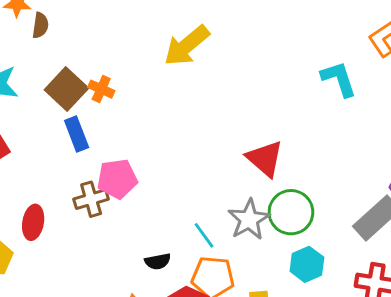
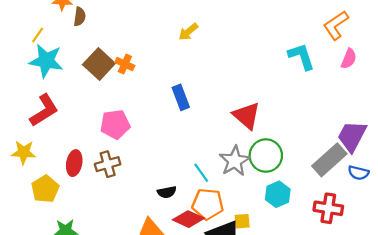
yellow arrow: (187, 46) -> (188, 32), size x0.6
blue rectangle: (77, 134) -> (181, 97), moved
pink pentagon: (117, 179) -> (115, 124), moved
brown cross: (91, 199) -> (108, 164), moved

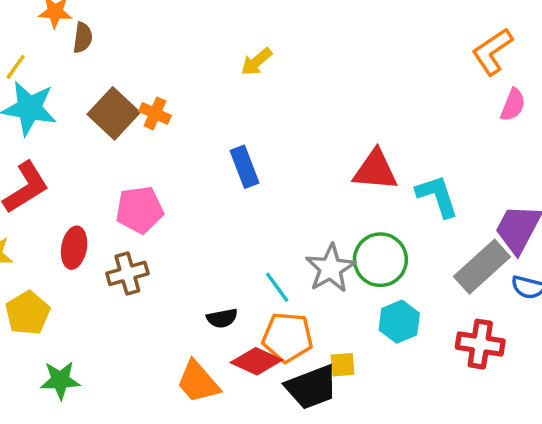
cyan L-shape: (301, 56) -> (437, 196), moved
red triangle: (246, 116) -> (375, 170), moved, turned -36
red ellipse: (74, 163) -> (74, 248), moved

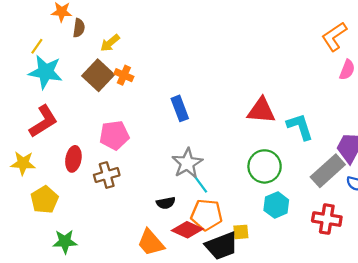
yellow arrow: (256, 62) -> (110, 43), moved
gray star: (330, 268) -> (187, 163), moved

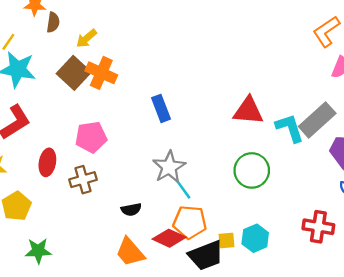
orange cross: (124, 75) -> (101, 73), size x1.5
gray rectangle: (328, 171) -> (317, 120), moved
black semicircle: (166, 203) -> (131, 209), moved
cyan hexagon: (276, 205) -> (255, 238), moved

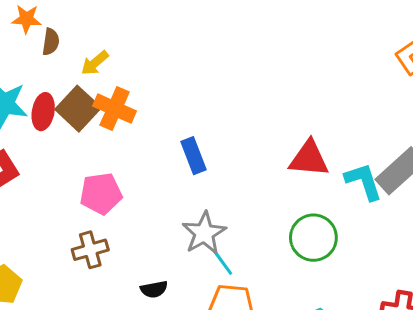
red ellipse: (47, 162) -> (43, 112), moved

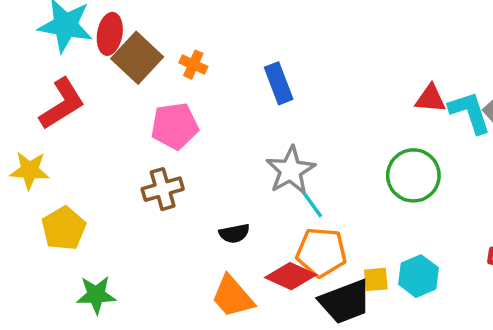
brown square: (78, 109) -> (137, 58), moved
orange cross: (115, 109) -> (193, 65), moved, size x0.6
red triangle: (309, 159) -> (430, 99), moved, size x0.7

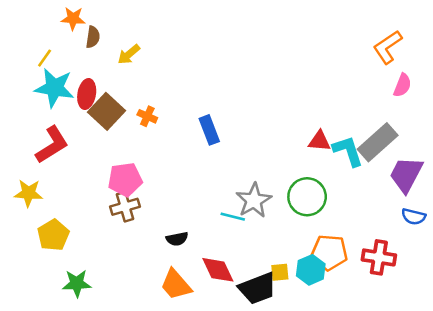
pink pentagon: (175, 126) -> (125, 179), moved
gray star: (291, 170) -> (254, 200), moved
cyan line: (311, 203) -> (233, 217), turned -40
orange pentagon: (321, 252) -> (329, 252), moved
red diamond: (291, 276) -> (218, 270), turned 40

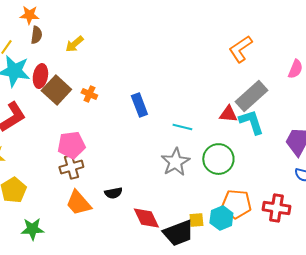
brown semicircle: (93, 37) -> (36, 35), moved
orange L-shape: (388, 47) -> (240, 49), moved
gray rectangle: (378, 142) -> (251, 96), moved
cyan line: (233, 217) -> (182, 127), moved
orange trapezoid: (176, 285) -> (78, 203), moved

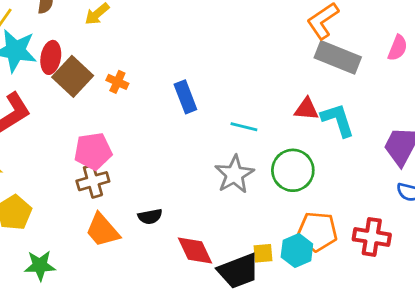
gray rectangle: (251, 96) -> (338, 57), moved, turned 64

